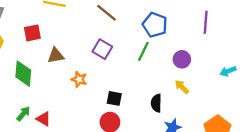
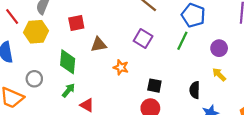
green arrow: (23, 114) -> (68, 90), moved

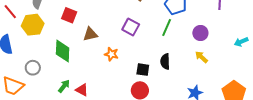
red square: (76, 23) -> (69, 15), turned 35
green arrow: (68, 90) -> (64, 86), moved
black semicircle: (195, 90) -> (165, 61), moved

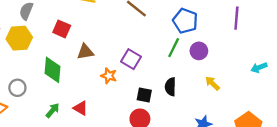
purple square: (131, 27) -> (131, 59), moved
purple circle: (200, 33) -> (199, 51), moved
red triangle: (82, 90) -> (81, 108), moved

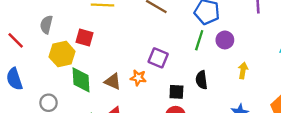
yellow hexagon: (19, 38) -> (62, 54), moved
brown triangle: (85, 52) -> (113, 82), moved, turned 42
yellow arrow: (212, 83) -> (243, 70), turned 63

